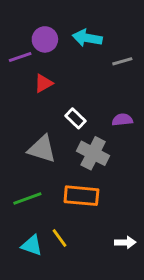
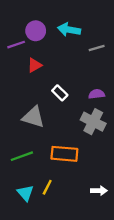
gray cross: (93, 153) -> (93, 122), moved
yellow line: (59, 238) -> (47, 187), turned 63
cyan triangle: (32, 245) -> (25, 193), turned 30

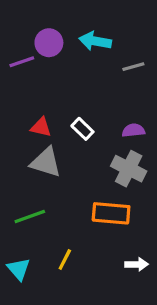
red triangle: (35, 65) -> (41, 127), moved, turned 42
orange rectangle: (64, 154) -> (111, 213), moved
cyan triangle: (25, 193) -> (19, 269), moved

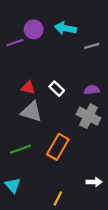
orange rectangle: (111, 213) -> (58, 147), moved, turned -65
yellow line: (65, 260) -> (58, 198), moved

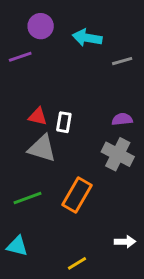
purple circle: (34, 29) -> (41, 26), moved
white rectangle: (57, 89) -> (64, 122), moved, turned 56
cyan triangle: (13, 185) -> (17, 246), turned -35
yellow line: (58, 198) -> (77, 263), turned 32

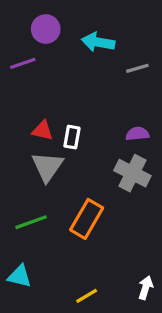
gray triangle: (42, 148) -> (47, 167), turned 48
white arrow: (125, 242) -> (146, 288), moved, turned -72

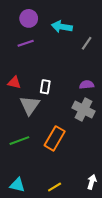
purple line: (23, 63) -> (26, 43), moved
gray line: (137, 68) -> (87, 43), turned -40
red triangle: (42, 131) -> (14, 83), moved
cyan triangle: (20, 276) -> (17, 185), moved

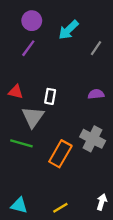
cyan arrow: (62, 27) -> (68, 30), turned -54
purple line: (26, 43) -> (28, 48), turned -35
gray cross: (84, 109) -> (93, 139), moved
green line: (19, 141) -> (21, 143), moved, turned 36

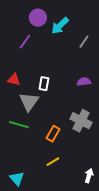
purple circle: (32, 21) -> (38, 18), moved
orange rectangle: (60, 154) -> (53, 134), size x0.7
cyan triangle: (19, 205) -> (17, 179), turned 35
yellow line: (60, 208) -> (53, 162), moved

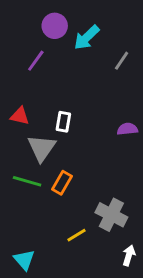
purple semicircle: (84, 82) -> (127, 129), moved
gray cross: (81, 121) -> (111, 215), moved
orange rectangle: (53, 134) -> (62, 183), moved

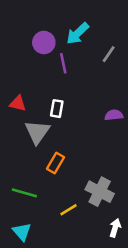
purple circle: (55, 26) -> (44, 43), moved
purple line: (36, 61) -> (63, 63), moved, turned -48
green line: (27, 181) -> (24, 193), moved

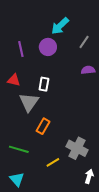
purple circle: (44, 43) -> (48, 47), moved
purple line: (63, 63) -> (21, 49), moved
purple semicircle: (114, 115) -> (88, 70), moved

